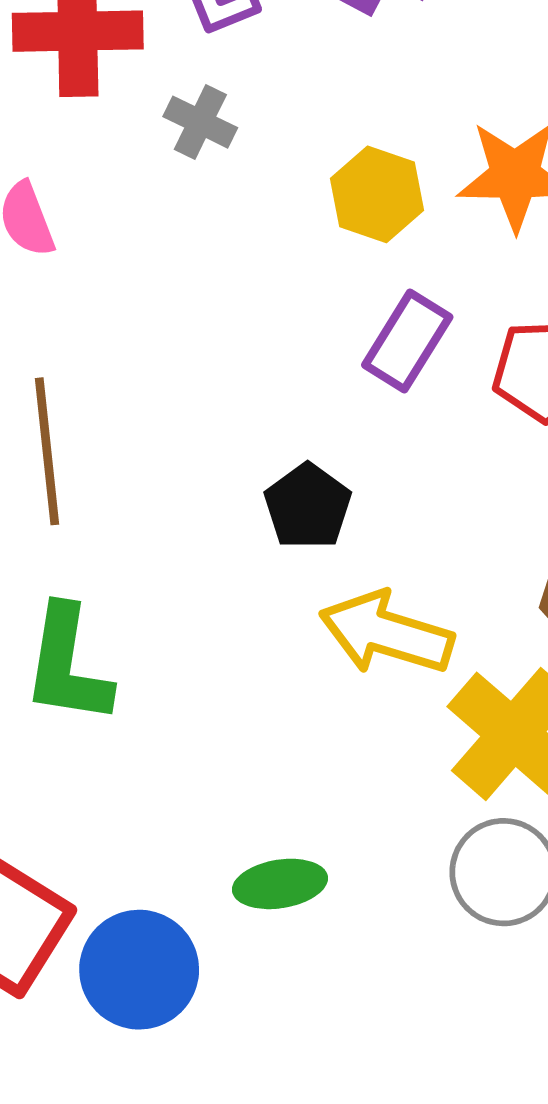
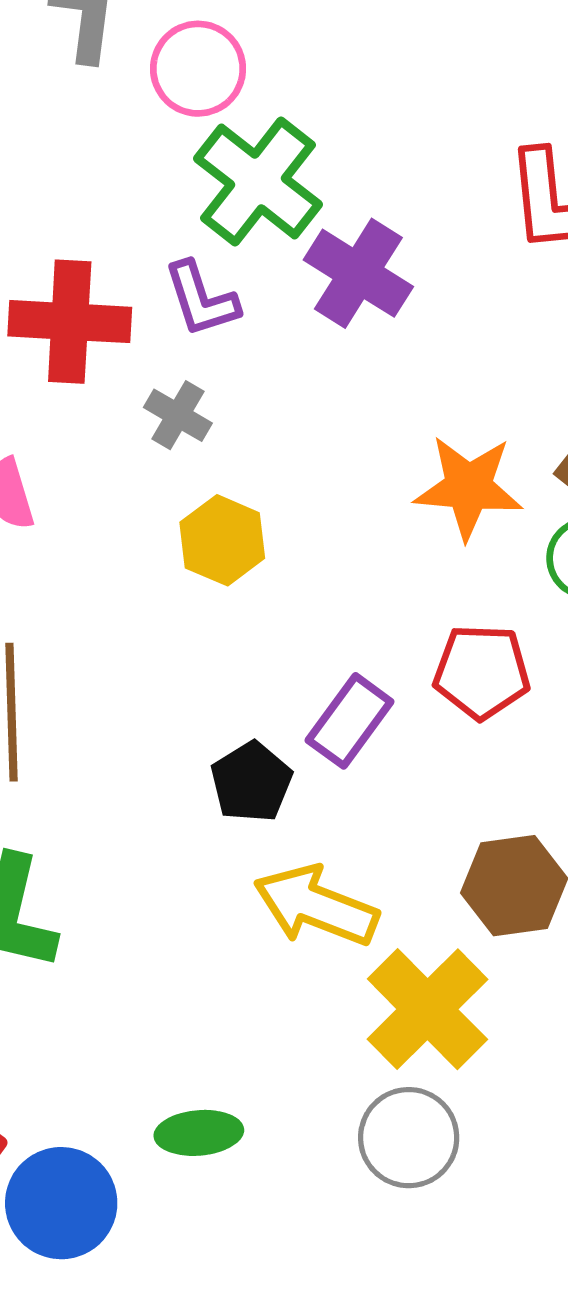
yellow hexagon: (377, 194) -> (222, 540), moved
purple rectangle: (407, 341) -> (350, 721), moved

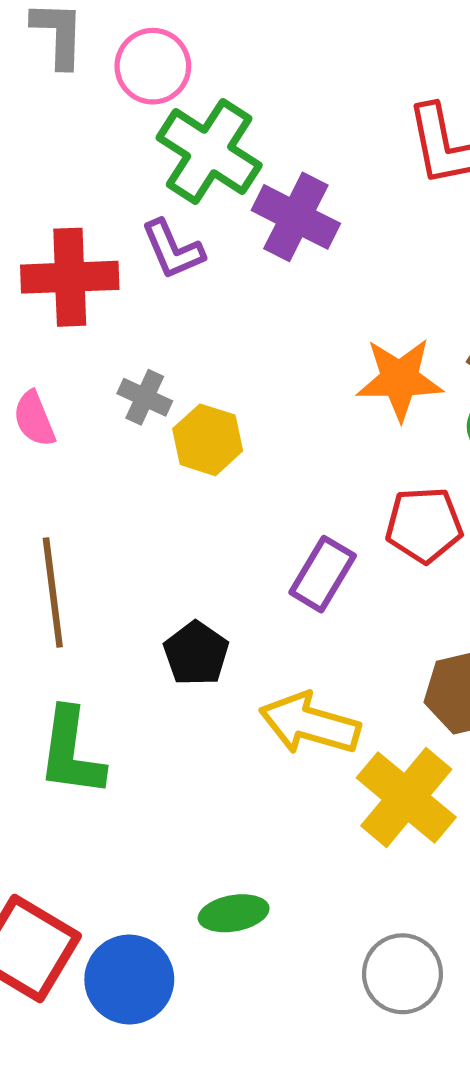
gray cross: (178, 415) -> (145, 397), moved
black pentagon: (251, 782) -> (196, 654), moved
gray circle: (409, 1138) -> (402, 974), moved

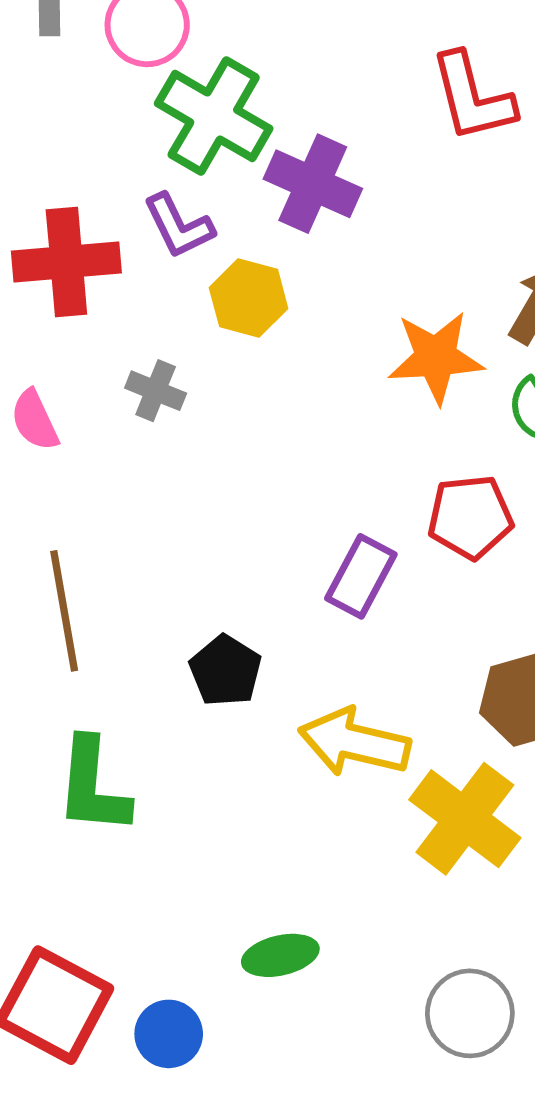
yellow hexagon: (208, 440) -> (249, 298), moved
blue circle: (129, 979) -> (169, 1034), size x0.7

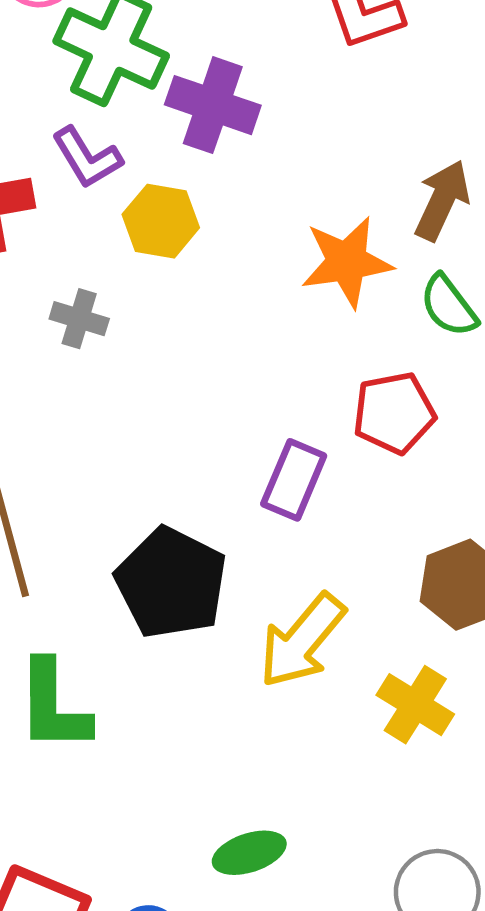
black pentagon: (225, 671) -> (171, 583), size x1.6
yellow arrow: (354, 742) -> (302, 641), turned -58
yellow cross: (465, 819) -> (415, 705), size x0.7

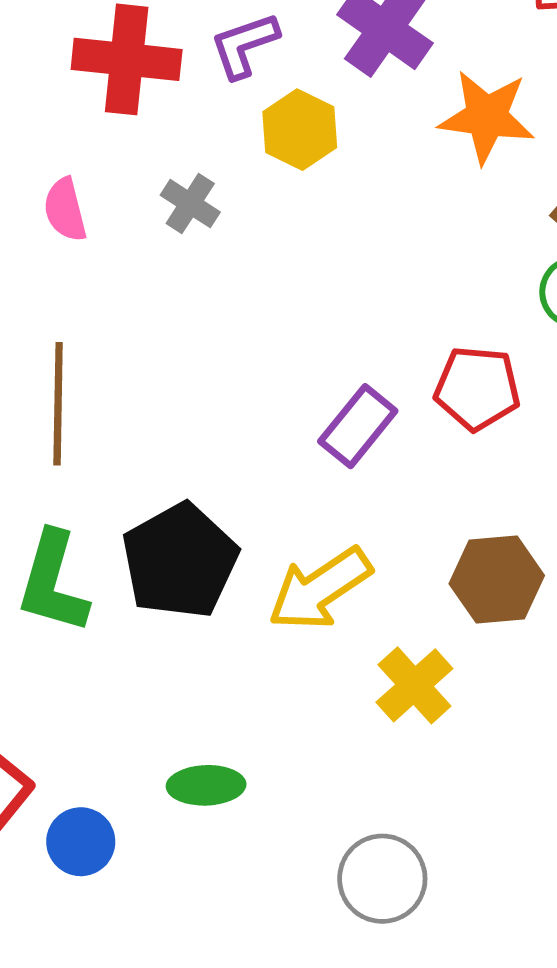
purple L-shape: (87, 158) -> (244, 45), turned 86
orange star: (347, 262) -> (487, 117), moved
black pentagon: (171, 583) -> (180, 561), moved

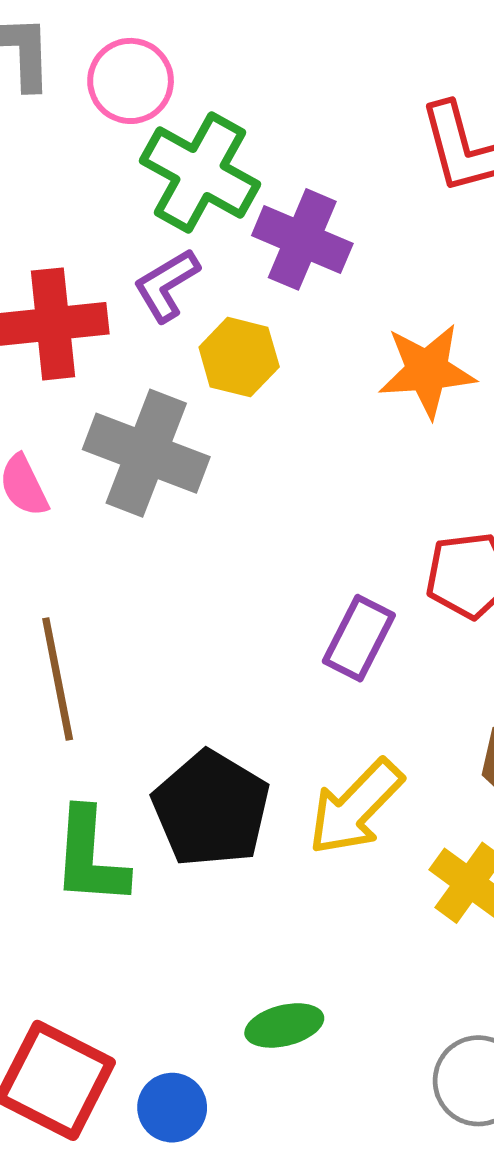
orange star: (487, 117) -> (427, 371), moved
gray cross: (190, 204) -> (146, 453), size x2.0

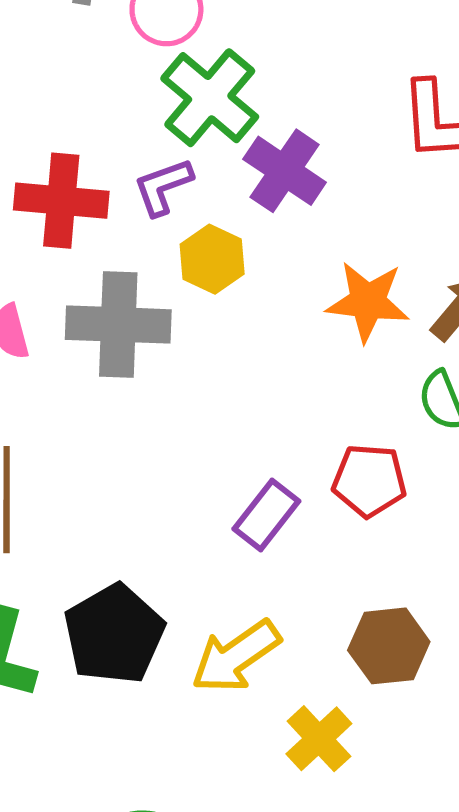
gray cross: (146, 453) -> (118, 325), turned -30

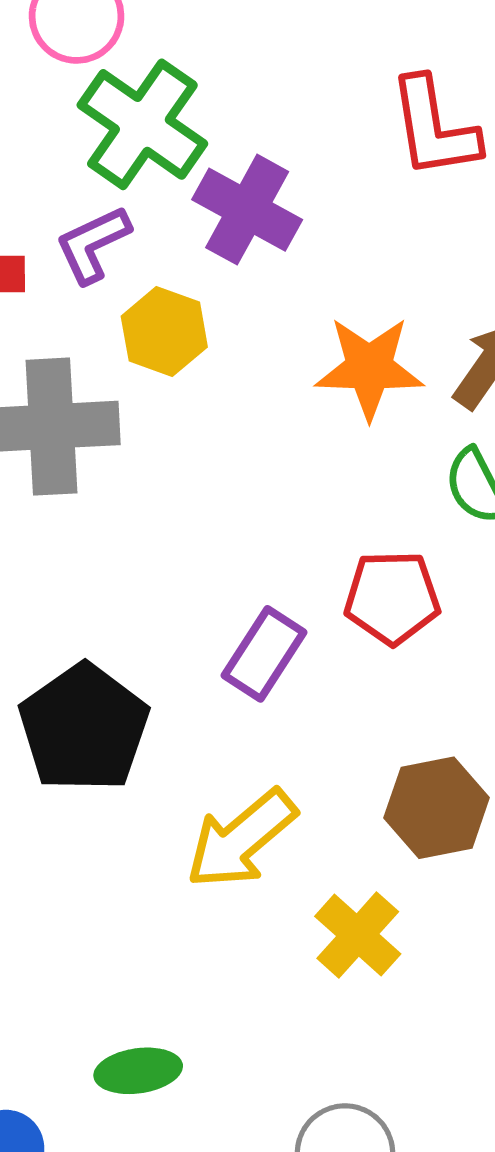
black pentagon: (114, 634) -> (84, 728), moved

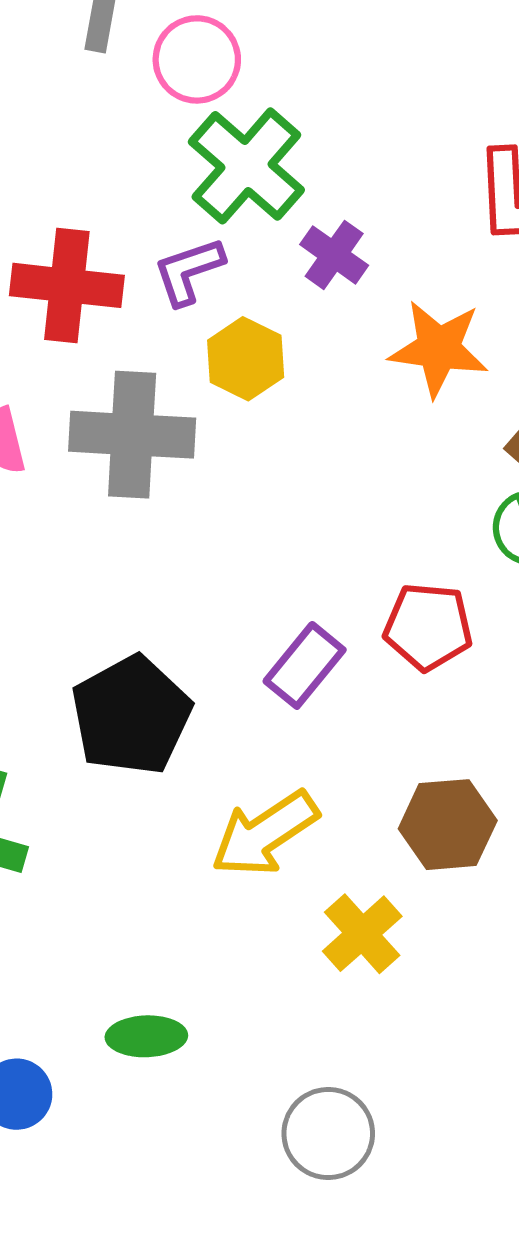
purple cross: (247, 210) -> (334, 255), size x0.7
orange star: (369, 368) -> (439, 348), moved

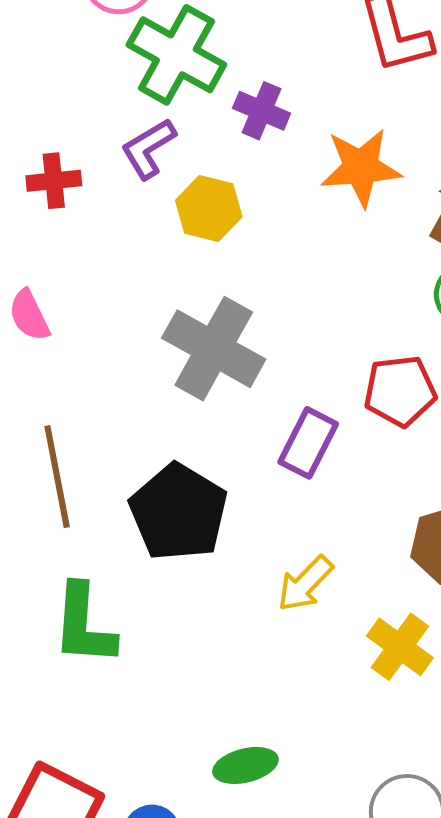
red cross: (67, 285) -> (54, 181), size x0.6
gray cross: (132, 435) -> (214, 349), moved, turned 38
yellow arrow: (265, 834) -> (305, 584), size x0.7

